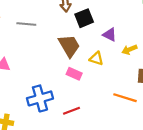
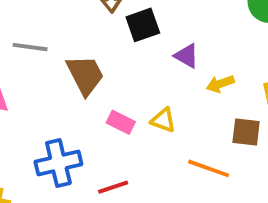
gray line: (26, 24) -> (30, 47), moved
brown trapezoid: (69, 46) -> (85, 75), moved
yellow triangle: (96, 59) -> (163, 120), moved

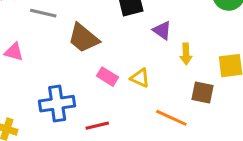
brown trapezoid: (85, 75) -> (83, 38), turned 152
yellow arrow: (220, 84) -> (186, 54), turned -78

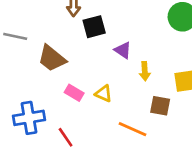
red line: (97, 126) -> (66, 137), turned 70

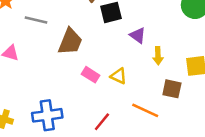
brown trapezoid: (52, 58) -> (70, 42), turned -108
blue cross: (29, 118) -> (47, 115), moved
red line: (66, 137) -> (102, 122), moved, turned 72

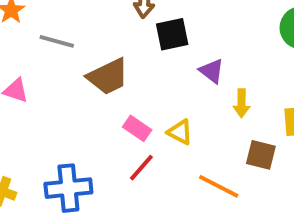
brown trapezoid: (70, 42) -> (108, 77), turned 40
red line: (102, 122) -> (141, 168), moved

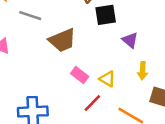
yellow arrow: (242, 103) -> (143, 71), moved
red line: (141, 168) -> (92, 103), moved

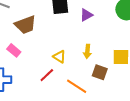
purple triangle: (130, 40) -> (86, 15), moved, turned 48
pink rectangle: (80, 75) -> (14, 50), moved

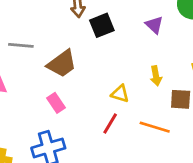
purple triangle: (86, 15) -> (154, 25), moved, turned -32
pink rectangle: (14, 50) -> (56, 103), turned 32

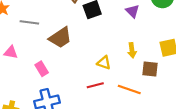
pink rectangle: (56, 103) -> (42, 69), moved
red line: (110, 124) -> (95, 85), turned 42

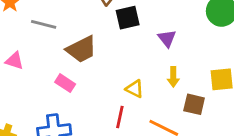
purple triangle: (132, 11) -> (167, 38), moved
pink rectangle: (42, 69) -> (65, 83), moved, turned -32
red line: (95, 85) -> (120, 117), turned -70

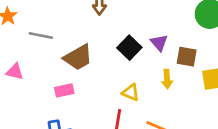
black square: (128, 18) -> (129, 48), moved, turned -30
pink rectangle: (65, 83) -> (64, 90), turned -42
brown square: (194, 104) -> (187, 57), moved

